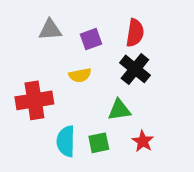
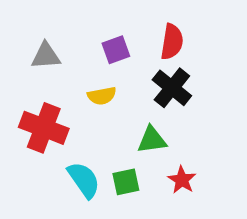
gray triangle: (50, 30) -> (46, 56), moved
red cross: (34, 100) -> (44, 128), turned 30
cyan semicircle: (66, 141) -> (84, 180), turned 144

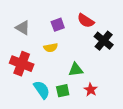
red semicircle: (172, 42) -> (86, 21), turned 114
gray triangle: (46, 56) -> (23, 28), turned 35
black cross: (172, 88) -> (104, 41), moved

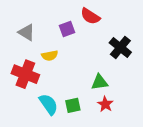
red semicircle: (86, 21) -> (90, 16), moved
yellow semicircle: (51, 48) -> (50, 56), moved
green triangle: (76, 70) -> (99, 82), moved

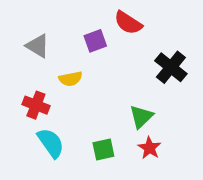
red cross: (25, 74) -> (36, 105), size x0.7
green triangle: (99, 82) -> (141, 117), turned -36
cyan semicircle: (49, 104) -> (51, 143), moved

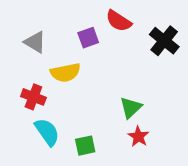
black cross: (171, 67) -> (164, 41), moved
yellow semicircle: (71, 79) -> (65, 73), size x1.4
green square: (103, 150) -> (85, 146), moved

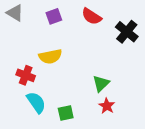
purple square: (88, 38) -> (54, 16), moved
gray triangle: (35, 42) -> (15, 13), moved

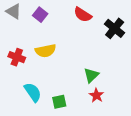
purple square: (54, 16) -> (40, 15), moved, turned -32
red cross: (26, 75) -> (17, 57), moved

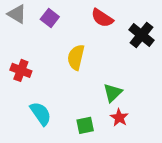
yellow semicircle: (45, 51) -> (76, 57), moved, turned 114
green square: (59, 102) -> (85, 125), moved

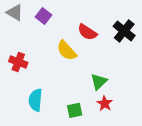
red semicircle: (102, 18) -> (87, 32), moved
yellow semicircle: (76, 57) -> (67, 51), turned -55
cyan semicircle: (41, 114) -> (35, 100), turned -140

